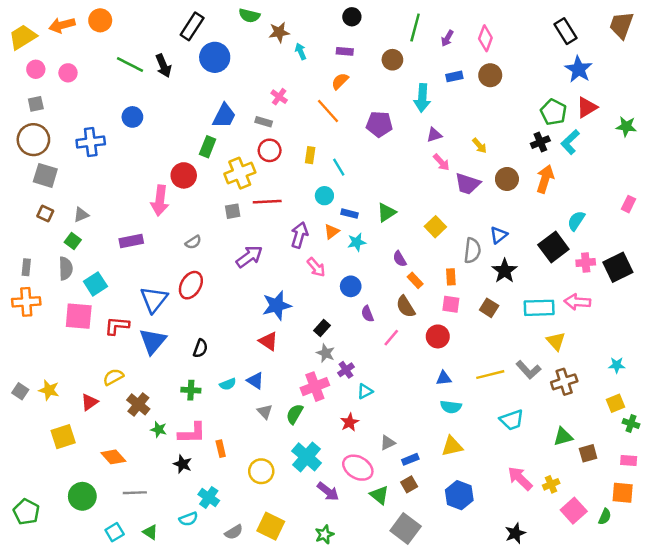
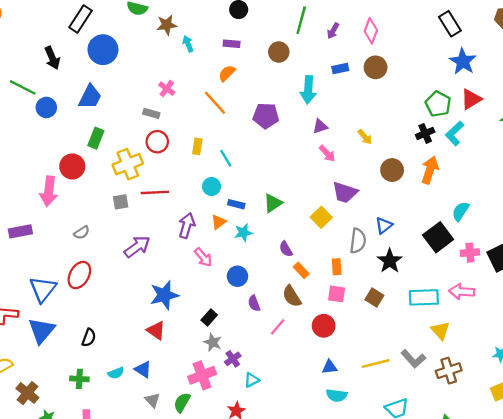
green line: (130, 64) -> (23, 87), moved
blue trapezoid: (224, 116) -> (90, 97), moved
blue circle: (132, 117) -> (46, 107), moved
purple trapezoid: (468, 184) -> (345, 192), moved

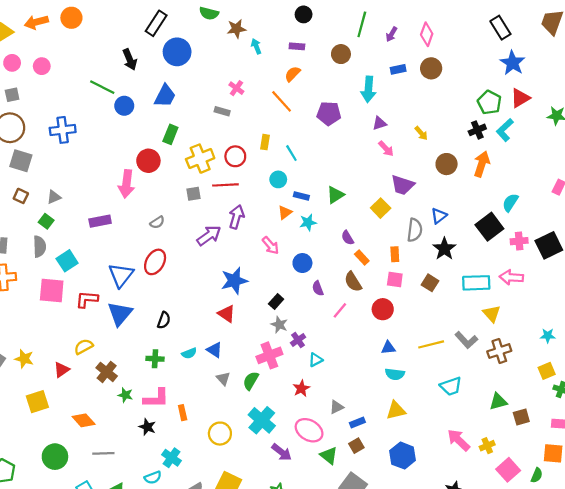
red circle: (157, 142) -> (235, 156), moved
purple arrow: (187, 225) -> (236, 217), moved

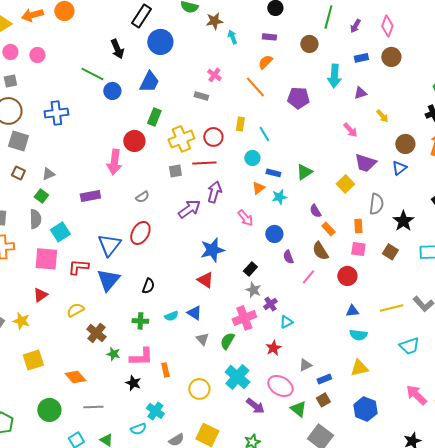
purple triangle: (379, 123) -> (360, 93), moved
blue triangle: (439, 216) -> (399, 168), moved
red triangle: (62, 370) -> (40, 295), moved

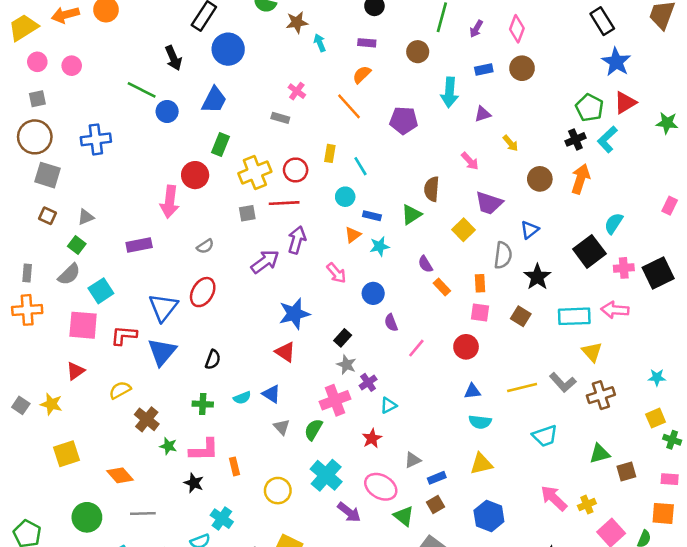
blue triangle: (399, 168) -> (530, 230), moved
gray semicircle: (35, 219) -> (69, 274), turned 48
brown semicircle: (320, 251) -> (432, 189), moved, turned 36

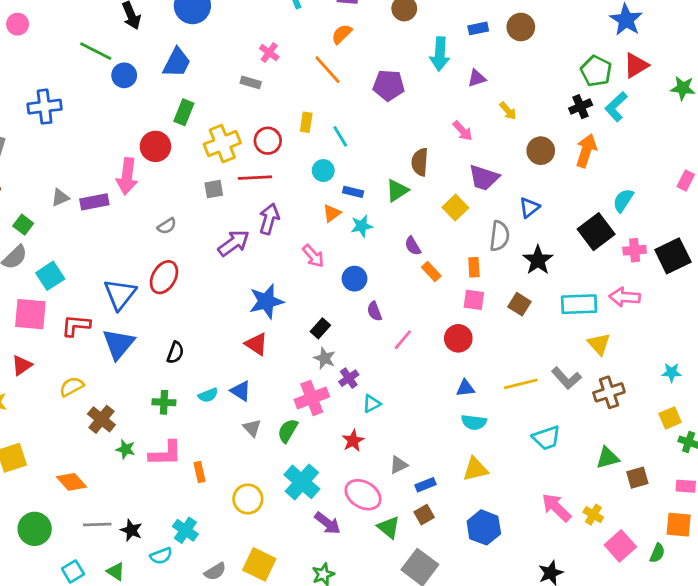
gray triangle: (86, 217) -> (60, 198), moved
purple rectangle: (139, 245) -> (94, 202), moved
black star: (194, 483) -> (131, 530), moved
yellow cross: (587, 505) -> (593, 515), turned -36

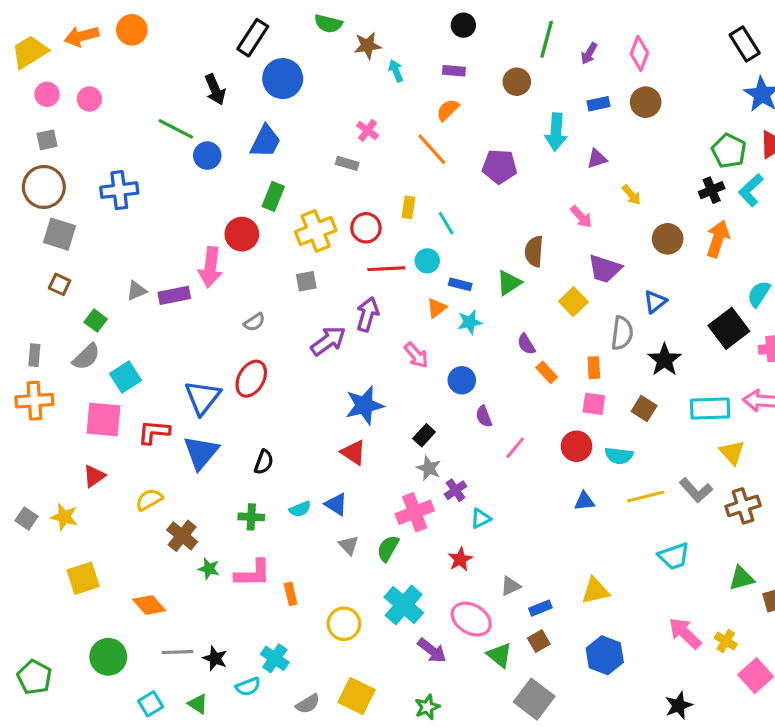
red line: (255, 178) -> (386, 269), moved
cyan semicircle: (474, 422) -> (619, 456), moved

